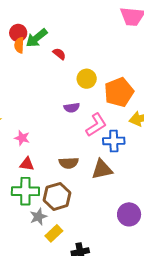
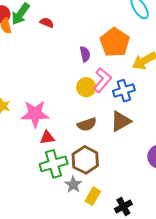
yellow circle: (87, 79) -> (86, 87), moved
purple semicircle: (72, 108) -> (85, 54), moved, turned -77
pink star: (22, 138) -> (35, 114), size x1.8

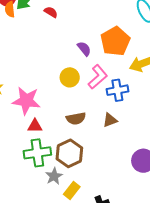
purple semicircle: (85, 54) -> (84, 49), turned -35
yellow circle: (86, 87) -> (70, 77), moved
brown triangle: (121, 121) -> (110, 120), size x0.7

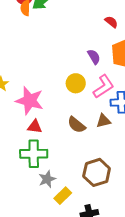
red semicircle: (51, 12) -> (111, 22), moved
brown semicircle: (76, 119) -> (76, 125), turned 42
brown triangle: (110, 120) -> (103, 121), moved
brown hexagon: (69, 153) -> (97, 172), moved

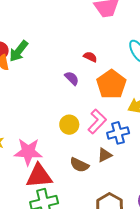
purple semicircle: (94, 57) -> (72, 78), moved
red triangle: (35, 127) -> (39, 176), size x1.8

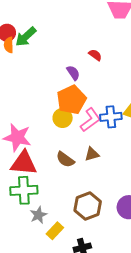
orange pentagon: (111, 84) -> (71, 100), moved
blue cross: (118, 133) -> (111, 117), moved

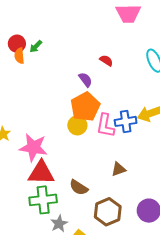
green arrow: (26, 37) -> (36, 46), size x0.6
pink L-shape: (90, 120) -> (105, 126), turned 140
brown triangle: (92, 154) -> (119, 169), moved
brown semicircle: (65, 159) -> (79, 187), moved

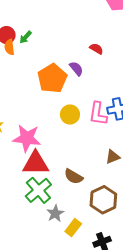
orange pentagon: (85, 107) -> (52, 78), moved
green cross: (43, 200) -> (38, 190), turned -32

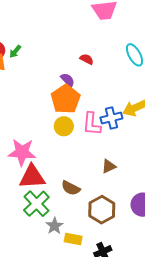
orange pentagon: (52, 78) -> (66, 99), moved
yellow rectangle: (73, 228) -> (73, 239), turned 66

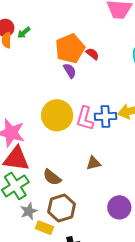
orange pentagon: (66, 99) -> (70, 48), moved
yellow circle: (64, 126) -> (57, 115), size x1.6
brown hexagon: (102, 210) -> (62, 208), moved

